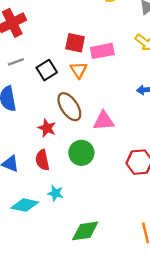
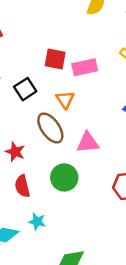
orange triangle: (79, 70) -> (65, 100), moved
red star: (47, 128) -> (15, 152), moved

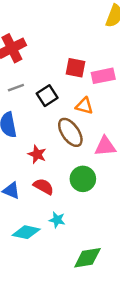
orange triangle: (65, 100) -> (84, 106), turned -42
red semicircle: (22, 186) -> (44, 187), turned 132

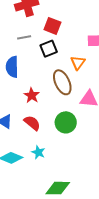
red square: (76, 68) -> (52, 26), moved
orange triangle: (84, 106) -> (78, 63), turned 42

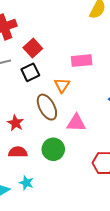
red square: (52, 26) -> (33, 48), turned 30
red semicircle: (32, 123) -> (18, 152), turned -36

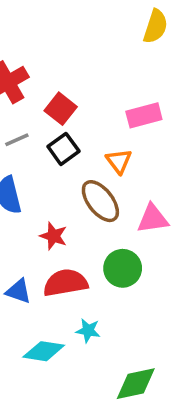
red semicircle: (18, 152) -> (65, 283), size x1.4

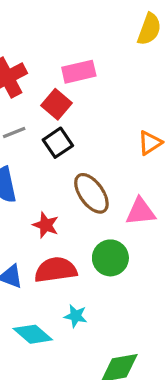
pink rectangle: (144, 115) -> (79, 72), moved
orange triangle: (119, 161) -> (150, 143), moved, turned 32
cyan diamond: (44, 351) -> (33, 334), turned 30

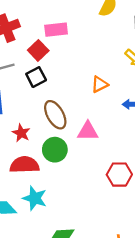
green circle: (110, 258) -> (55, 150), moved
cyan star: (76, 316) -> (35, 198), size x1.5

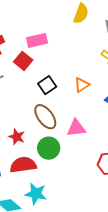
black square: (36, 77) -> (47, 85), moved

